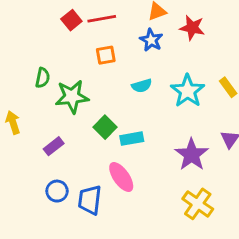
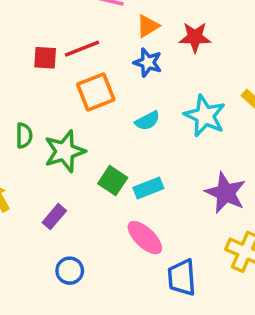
red square: (71, 20) -> (45, 58), turned -36
orange square: (106, 55) -> (96, 92), size x1.5
blue trapezoid: (90, 200) -> (182, 278), moved

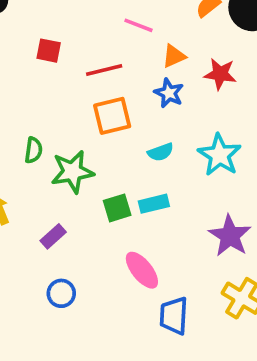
red square: (45, 58) -> (49, 51), moved
green square: (113, 181) -> (117, 208), turned 32
cyan rectangle: (148, 188) -> (154, 204), moved

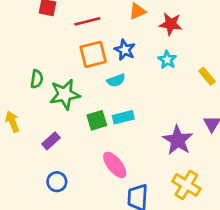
blue star: (169, 93) -> (125, 50), moved
cyan semicircle: (161, 152) -> (116, 80), moved
cyan star: (219, 155) -> (167, 60), moved, size x0.6

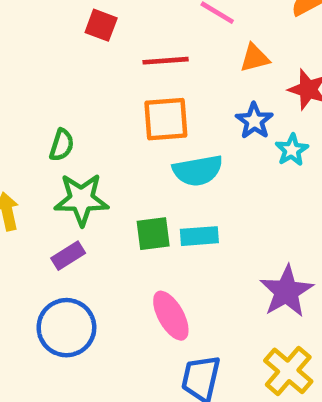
blue star: (125, 50) -> (254, 121), moved
cyan semicircle: (116, 80) -> (198, 171), size x1.5
green star: (65, 94) -> (81, 199), moved
blue circle: (57, 182) -> (66, 328), size x1.6

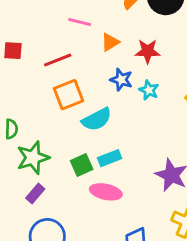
pink ellipse: (171, 316) -> (106, 192), moved, turned -32

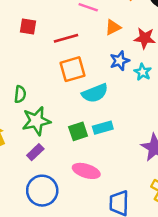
blue star: (121, 80) -> (120, 61), turned 30
pink ellipse: (106, 192) -> (86, 171), moved

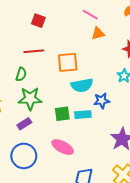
orange triangle: (113, 27) -> (98, 33), moved
red line: (66, 38) -> (34, 51), moved
blue star: (120, 61) -> (102, 101), moved

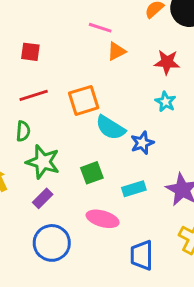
cyan semicircle: (82, 85) -> (110, 128), turned 55
green star: (30, 99) -> (43, 162), turned 30
cyan rectangle: (83, 115) -> (134, 189), moved

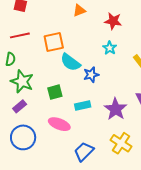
blue trapezoid: (142, 255) -> (84, 152), turned 40

